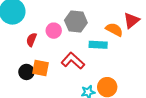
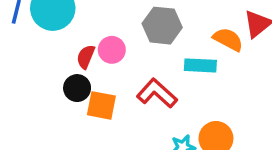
pink circle: (54, 31) -> (112, 50), moved
black circle: (26, 72) -> (77, 88), moved

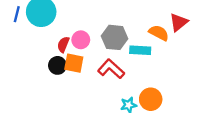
gray hexagon: (162, 26) -> (115, 37), moved
orange square: (101, 105) -> (74, 63), moved

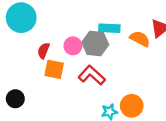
pink circle: (81, 40) -> (73, 46), moved
cyan rectangle: (140, 50) -> (109, 28), moved
black circle: (57, 65) -> (15, 99), moved

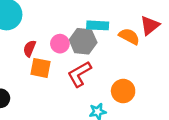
red L-shape: (92, 75) -> (79, 74), turned -72
orange circle: (132, 106) -> (123, 91), moved

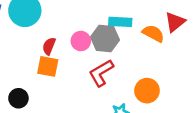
orange square: (40, 68) -> (48, 66), moved

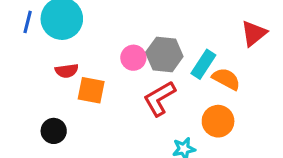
cyan rectangle: (120, 22) -> (203, 64), moved, turned -60
orange semicircle: (153, 33) -> (226, 79), moved
red semicircle: (49, 46) -> (67, 71), moved, turned -120

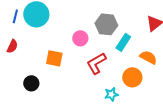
gray hexagon: (164, 54) -> (106, 24), moved
red semicircle: (67, 71) -> (12, 46), moved, turned -56
orange semicircle: (226, 79) -> (148, 57), moved

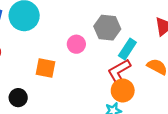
red L-shape: (96, 63) -> (119, 71), moved
orange circle: (132, 77) -> (123, 90), moved

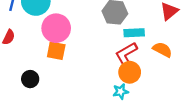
pink circle: (76, 44) -> (56, 28), moved, size x1.6
cyan rectangle: (127, 49) -> (134, 33), turned 54

